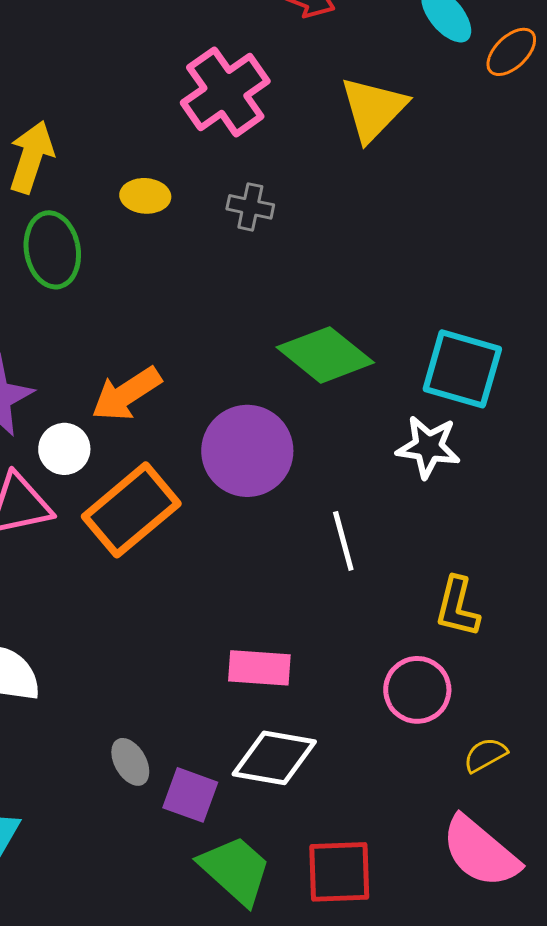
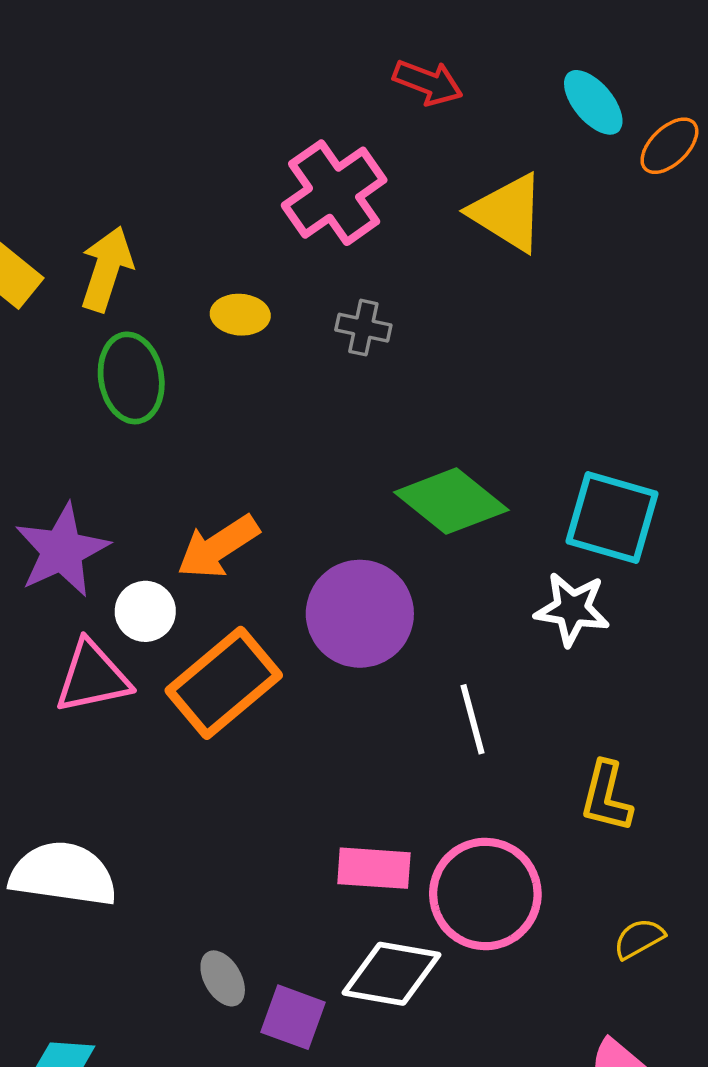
yellow triangle: (373, 109) -> (508, 213), turned -42
pink circle: (417, 690) -> (485, 894), moved, size x1.4
yellow semicircle: (485, 755) -> (639, 939), moved

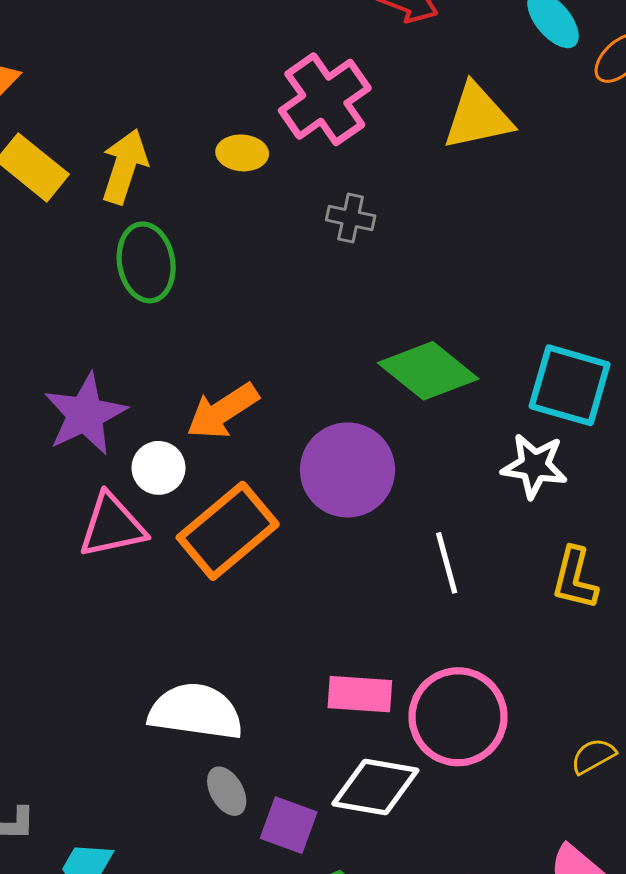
yellow triangle: (508, 213) -> (478, 117), turned -44
yellow ellipse: (240, 315) -> (242, 153), moved
yellow L-shape: (606, 797) -> (575, 578), moved
white semicircle: (63, 874) -> (196, 712), moved

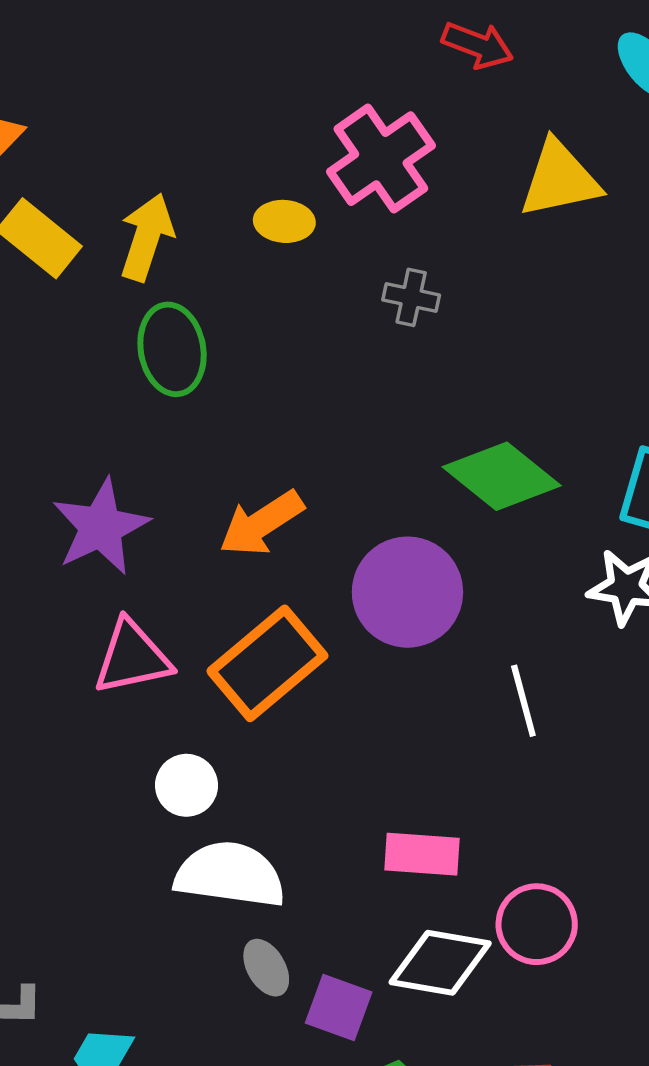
white circle: (159, 468) -> (187, 785), moved
pink circle: (458, 717) -> (537, 924), moved, size x0.7

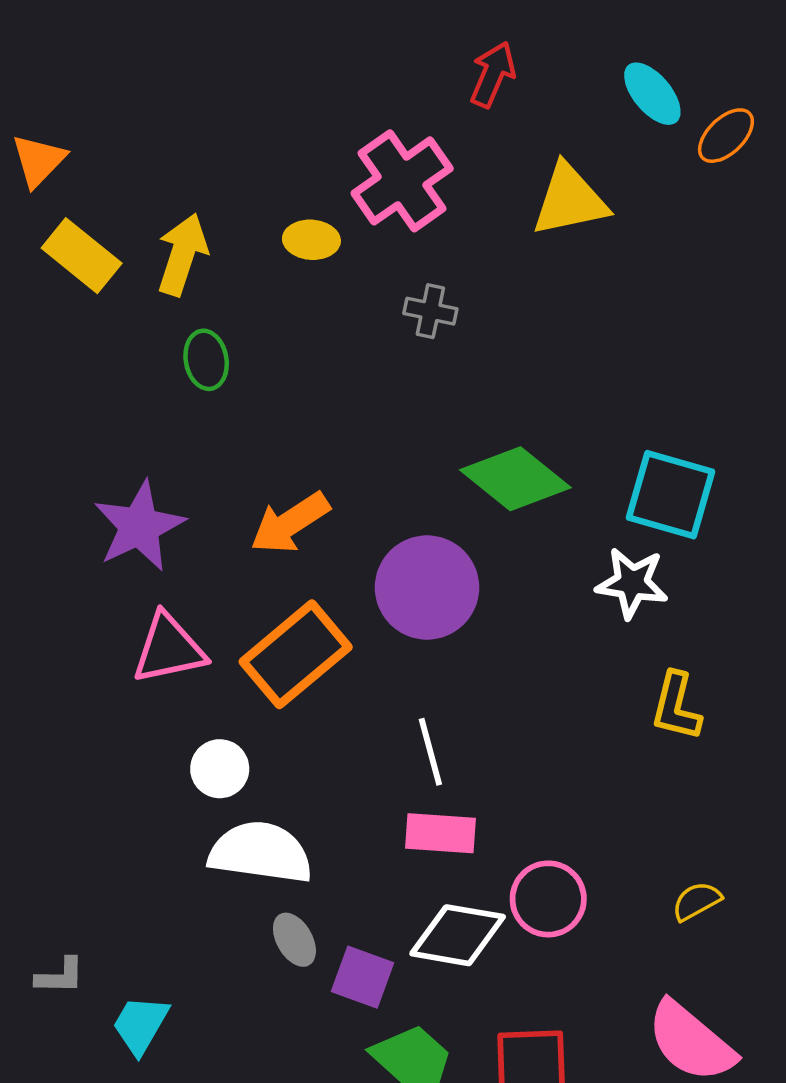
red arrow: (478, 45) -> (493, 74), turned -88
green ellipse: (172, 349) -> (206, 360), size x0.7
white line: (523, 701) -> (430, 752), moved

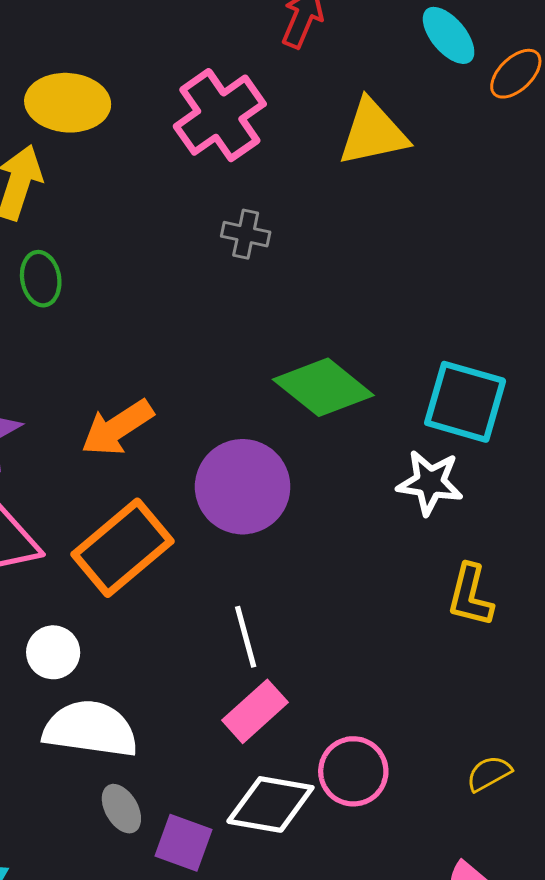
yellow ellipse: (311, 240) -> (68, 103), moved, size x1.6
pink rectangle: (441, 833) -> (255, 711), turned -46

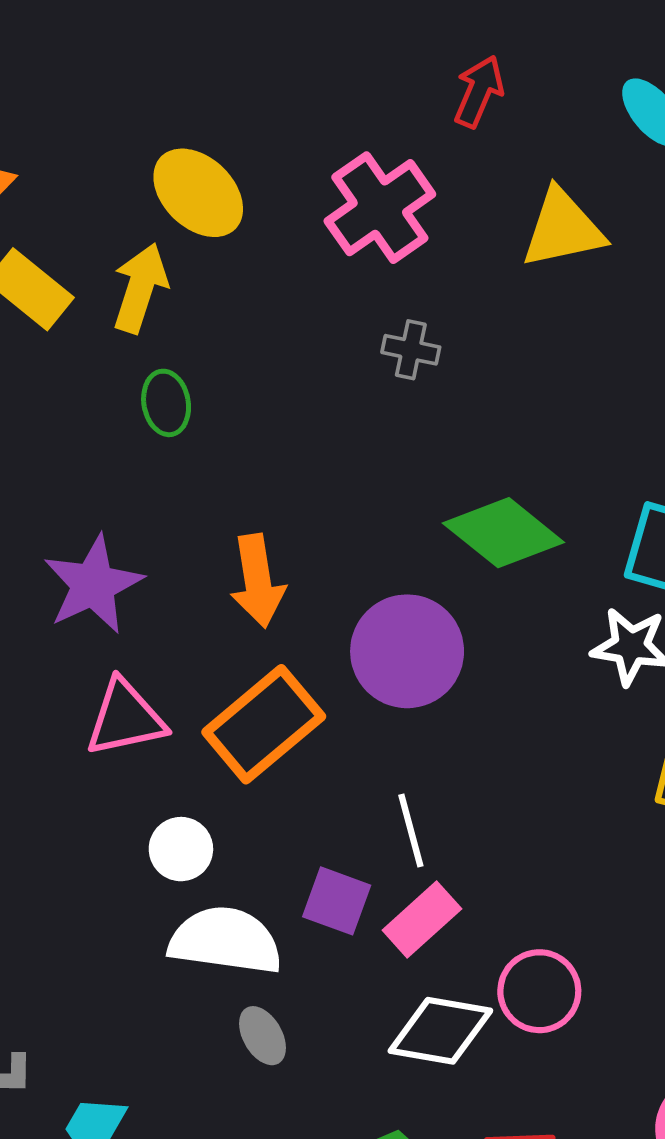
yellow ellipse: (68, 103) -> (198, 193), turned 40
orange arrow: (117, 428) -> (258, 581), turned -66
purple square: (184, 843) -> (337, 901), moved

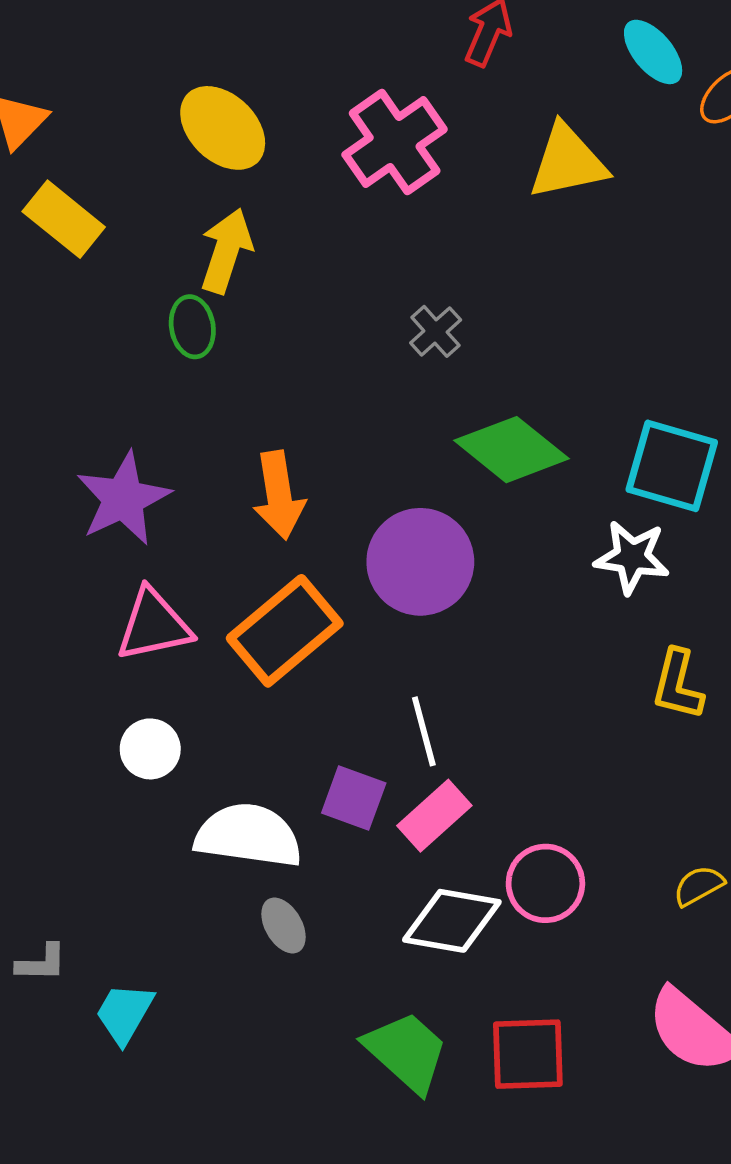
yellow arrow: (140, 288) -> (226, 251), moved
gray cross: (411, 350) -> (436, 331), moved, turned 36
white circle: (181, 849) -> (150, 749), moved

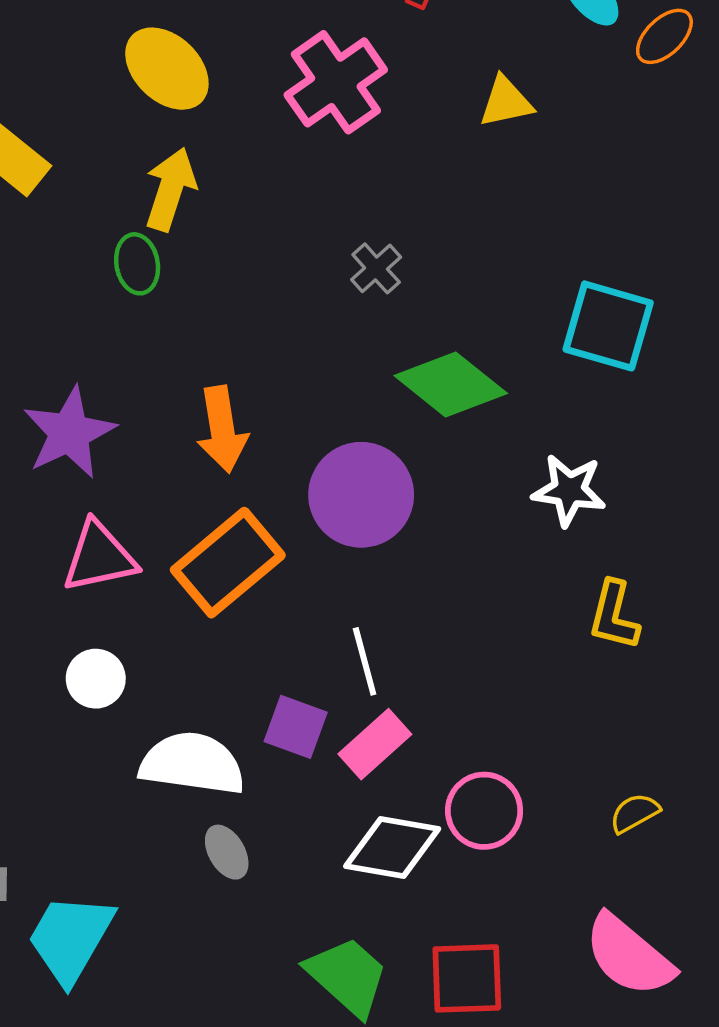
yellow triangle: (568, 162) -> (506, 102), size x0.7
cyan square: (672, 466) -> (608, 326), moved
cyan trapezoid: (124, 1013) -> (70, 938), size x1.5

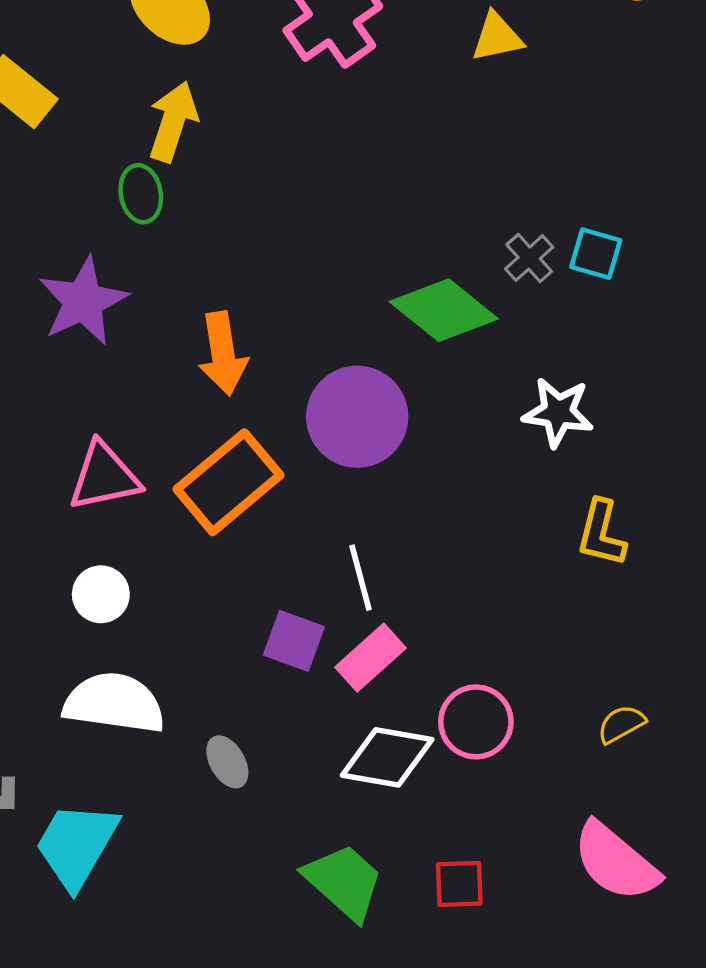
gray cross: (376, 268) -> (529, 258), moved
cyan square: (608, 326) -> (596, 254), size x0.6
purple star: (69, 433) -> (83, 301), moved
white semicircle: (192, 764) -> (114, 703), moved
red square: (467, 978) -> (459, 884), size x0.7

